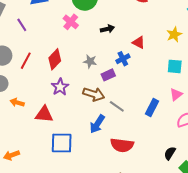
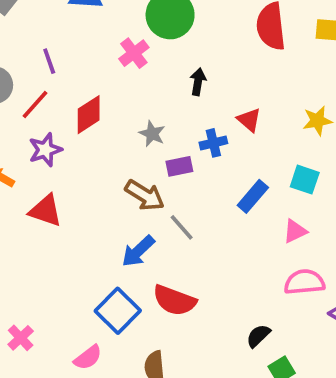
purple line: (22, 25) -> (49, 61), moved
black arrow: (107, 29) -> (198, 82), turned -80
purple star: (60, 87) -> (45, 150), moved
blue rectangle: (152, 107) -> (253, 196), moved
blue square: (62, 143) -> (118, 311), moved, turned 30

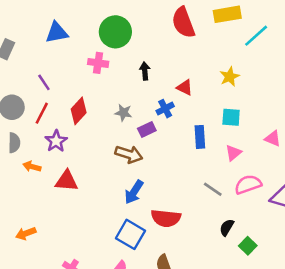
pink cross: (134, 53) -> (98, 63), turned -30
blue rectangle: (253, 196) -> (200, 137), turned -30
gray line: (182, 227) -> (213, 189), moved

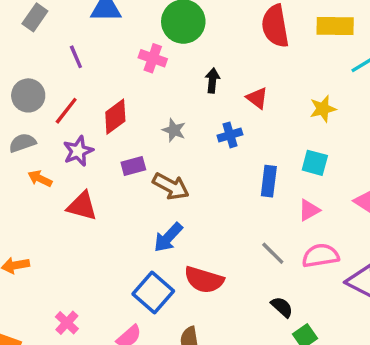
purple line: (44, 82) -> (76, 57), moved
red triangle: (185, 87) -> (257, 98), moved
purple rectangle: (147, 130) -> (133, 166), moved
gray semicircle: (14, 143) -> (22, 143), turned -120
black semicircle: (227, 227) -> (282, 307), turned 90

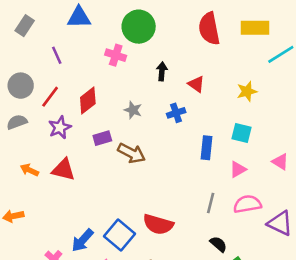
orange arrow: (40, 179) -> (29, 170), moved
blue arrow: (168, 237) -> (82, 240), moved
gray line: (273, 253) -> (211, 203), turned 60

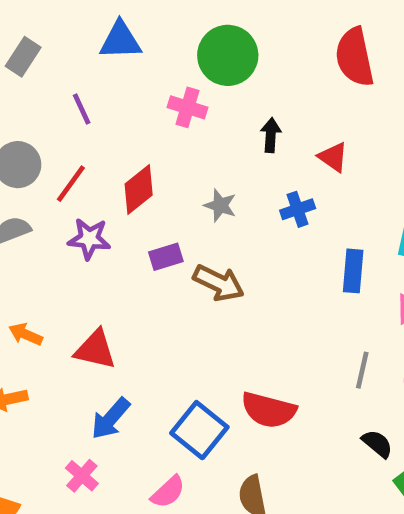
purple star: (60, 127) -> (89, 239), turned 30
orange arrow: (29, 170) -> (26, 334), moved
red triangle: (64, 170) -> (95, 350), moved
blue arrow: (82, 240) -> (111, 418), moved

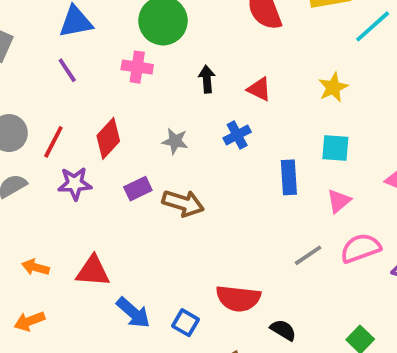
purple line: (82, 109) -> (67, 70), moved
gray line: (362, 370) -> (308, 255), turned 52
blue arrow: (111, 418) -> (133, 313), moved, turned -81
blue square: (199, 430) -> (186, 323), size x0.6
black semicircle: (377, 444) -> (283, 330), moved

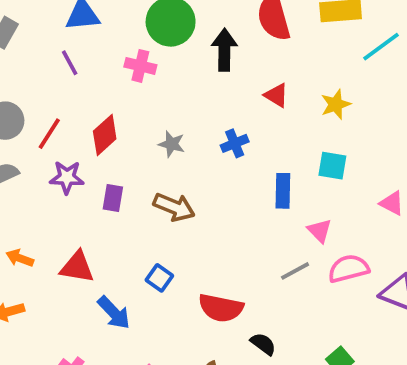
black arrow: (207, 79) -> (224, 50), moved, size x1.5
red triangle: (259, 89) -> (276, 95), moved
purple rectangle: (138, 189) -> (113, 198), moved, turned -60
pink triangle: (339, 201) -> (320, 231), moved, turned -40
blue square: (186, 323) -> (159, 278), moved

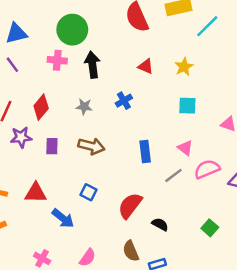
black arrow: (224, 50) -> (92, 65), moved
blue rectangle: (283, 191) -> (145, 152), moved
red semicircle: (221, 308) -> (130, 206), turned 124

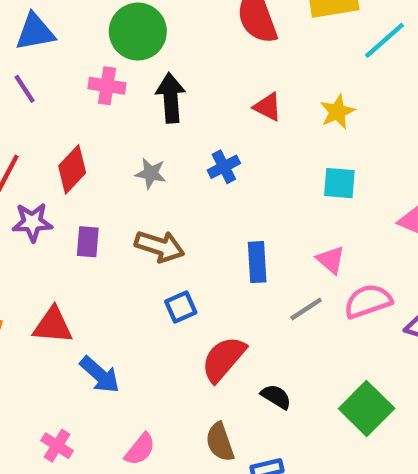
blue square: (89, 192) -> (181, 307), moved, turned 35
green square: (210, 228) -> (367, 409), size x1.6

